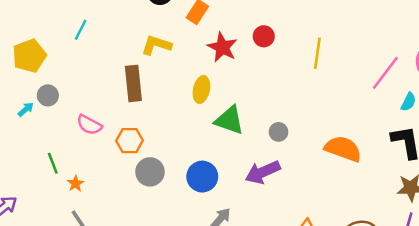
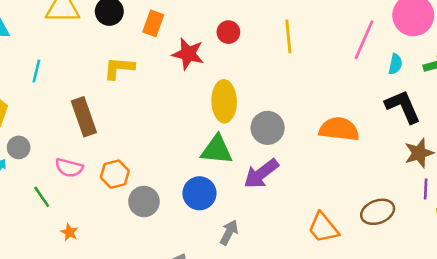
brown rectangle: (133, 83) -> (84, 117), moved
yellow ellipse: (201, 90) -> (224, 101), moved, size x1.4
green triangle: (229, 120) -> (217, 150), moved
gray circle: (278, 132) -> (268, 128), size x1.6
green line: (53, 163) -> (42, 197), moved

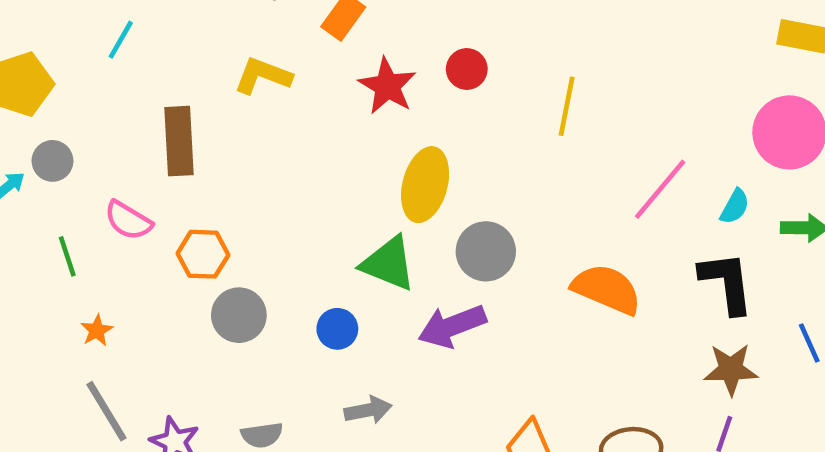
pink line: (364, 40) -> (660, 189), moved
blue circle: (199, 193) -> (337, 329), size x0.7
gray arrow: (229, 232) -> (368, 410), turned 35

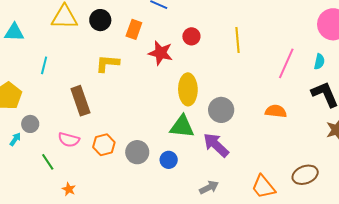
orange semicircle: (607, 289) -> (276, 111), size x0.7
gray circle: (239, 315) -> (137, 152), moved
purple arrow: (452, 326) -> (216, 145), turned 80
gray arrow: (368, 410) -> (209, 187), moved

